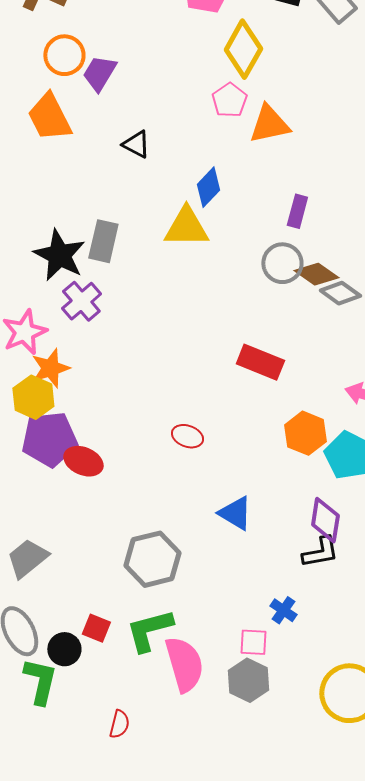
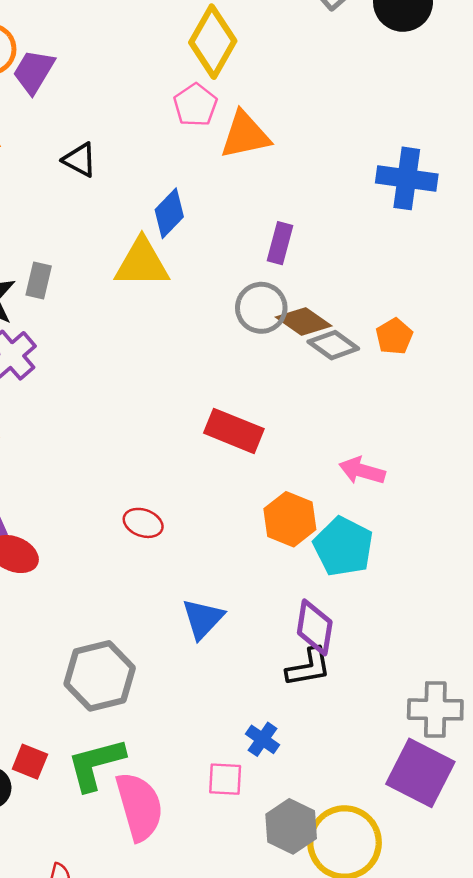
gray rectangle: (103, 241) -> (39, 280), size x0.7
blue triangle: (235, 513) -> (203, 619), turned 42
gray hexagon: (248, 680) -> (291, 826), moved

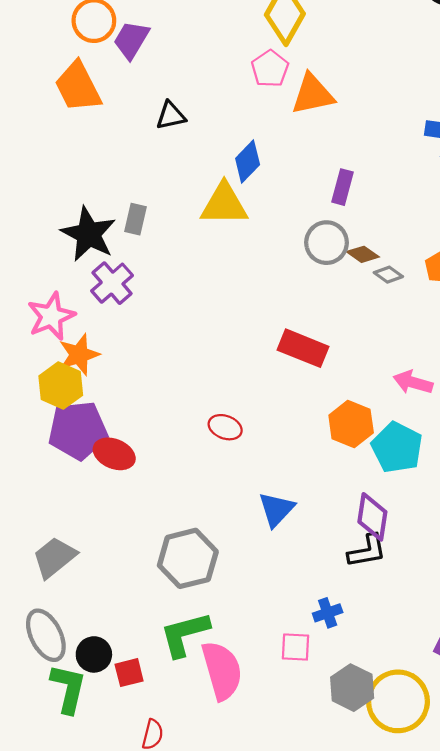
black triangle: (80, 160) -> (171, 116), turned -40
brown diamond: (304, 321) -> (363, 254), size x0.7
gray diamond: (333, 345) -> (388, 275), size x0.7
blue cross: (262, 739) -> (328, 613), turned 36
red square: (30, 762) -> (129, 673), moved, turned -36

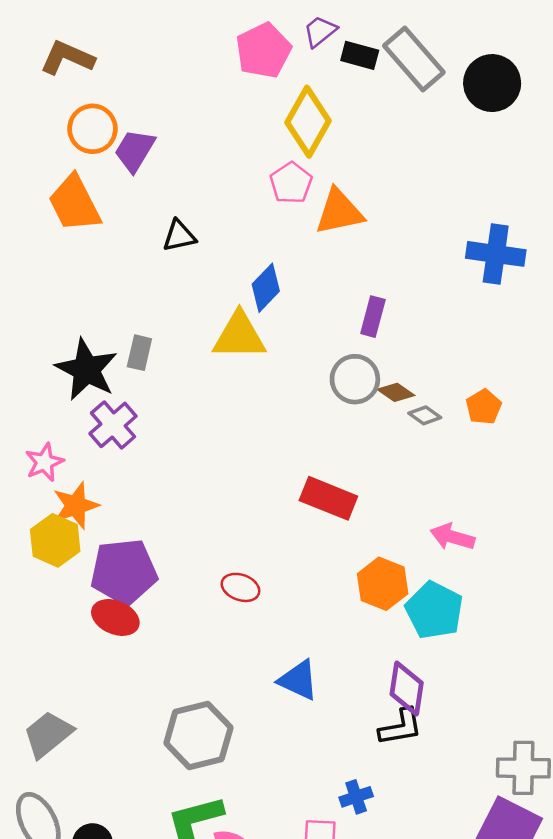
pink star: (51, 316) -> (44, 462), size x0.7
purple pentagon: (78, 430) -> (124, 572), moved
blue triangle: (276, 509) -> (298, 680), turned -48

